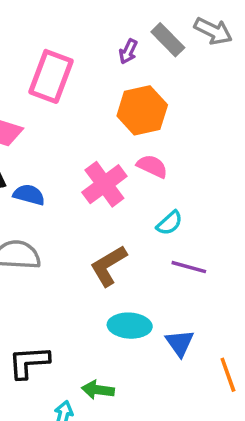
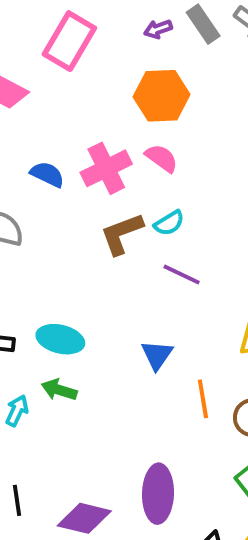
purple arrow: (128, 51) -> (158, 29), turned 35
blue semicircle: (29, 195) -> (47, 174), moved
brown L-shape: (108, 266) -> (122, 234), moved
cyan ellipse: (130, 326) -> (60, 339), moved

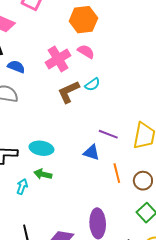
blue semicircle: (47, 174) -> (16, 67), moved
purple line: (182, 275) -> (108, 134), moved
blue triangle: (157, 355) -> (92, 152), turned -42

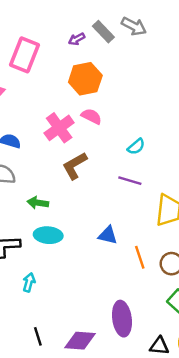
cyan semicircle: (92, 84) -> (136, 147), moved
purple line: (108, 134) -> (130, 181), moved
green arrow: (43, 174) -> (38, 203), moved

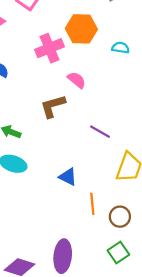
pink semicircle: (91, 116) -> (77, 80), moved
pink cross: (59, 128) -> (49, 48), moved
cyan semicircle: (136, 147) -> (121, 48), moved, turned -144

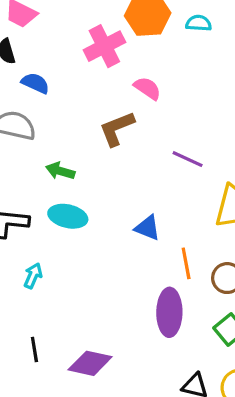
cyan semicircle: (121, 48) -> (199, 23), moved
purple ellipse: (63, 256) -> (169, 312), moved

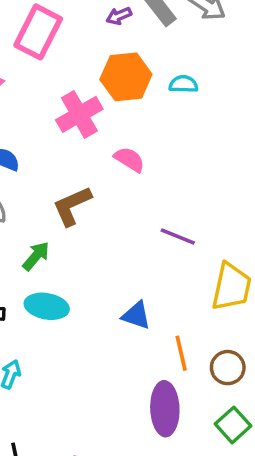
brown L-shape: (117, 129) -> (72, 206), moved
green arrow: (60, 171) -> (36, 256), turned 116

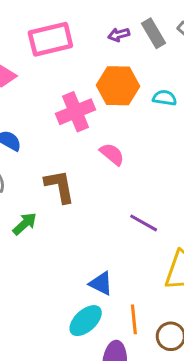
pink rectangle: (38, 32) -> (50, 39), turned 42
brown L-shape: (72, 206) -> (60, 186), turned 96
cyan ellipse: (47, 306) -> (86, 321), moved, turned -60

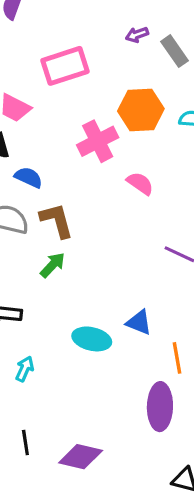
purple arrow: (119, 35) -> (137, 35), moved
brown L-shape: (60, 186) -> (57, 220), moved
cyan ellipse: (86, 321) -> (92, 339), moved, turned 60

